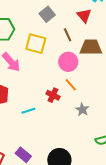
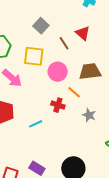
red triangle: (84, 15) -> (83, 33), moved
brown trapezoid: (91, 47) -> (90, 71), moved
pink circle: (68, 62) -> (58, 72), moved

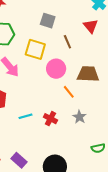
gray square: (41, 26) -> (48, 21), turned -35
red triangle: (83, 33) -> (91, 26), moved
red cross: (58, 105) -> (50, 119), moved

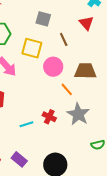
cyan line: (25, 116) -> (26, 124), moved
gray star: (79, 117) -> (78, 114), size x1.6

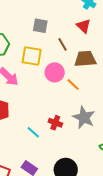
brown trapezoid: (85, 71) -> (85, 59), moved
orange line: (67, 89) -> (73, 84), moved
cyan line: (26, 124) -> (33, 132), turned 64

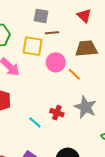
brown line: (63, 44) -> (52, 33), moved, turned -64

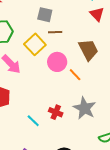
red triangle: (84, 16) -> (97, 14), moved
yellow square: (33, 46) -> (35, 44), turned 35
brown trapezoid: (86, 49) -> (88, 50), turned 65

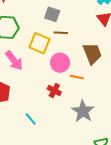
yellow square: (35, 44) -> (40, 43), turned -30
orange line: (75, 75) -> (77, 77), turned -40
red cross: (56, 112) -> (54, 91), moved

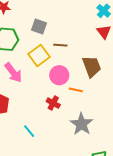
gray square: (52, 14) -> (39, 26), moved
yellow square: (40, 43) -> (39, 55), turned 30

